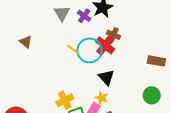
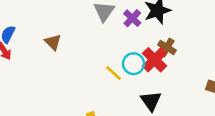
yellow line: (73, 50) -> (113, 73), moved
cyan circle: (89, 50) -> (134, 64), size x0.7

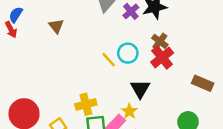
red cross: (155, 60) -> (162, 57), moved

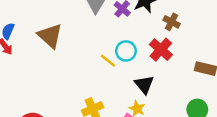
brown triangle: (56, 26) -> (50, 36), size x1.6
brown cross: (160, 41) -> (172, 22), moved

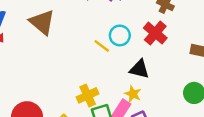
black triangle: (144, 85) -> (139, 69), turned -35

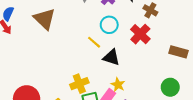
cyan circle: (120, 35) -> (109, 25), moved
black triangle: (139, 69) -> (111, 57), moved

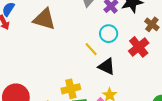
brown triangle: (44, 19) -> (44, 19), turned -35

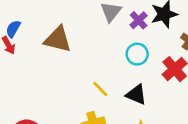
yellow line: (91, 49) -> (100, 89), moved

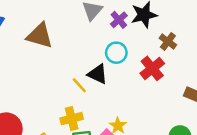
black triangle: (136, 95) -> (98, 74), moved

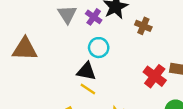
red cross: (152, 68) -> (155, 76), moved
yellow line: (79, 85) -> (88, 89), moved

